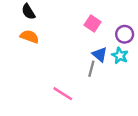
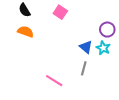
pink square: (93, 24) -> (60, 12), moved
gray line: (91, 69) -> (84, 68), moved

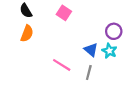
orange semicircle: (26, 32) -> (27, 33), turned 91
pink line: (54, 81) -> (62, 65), moved

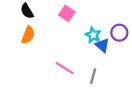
blue triangle: (91, 50) -> (102, 45), moved
cyan star: (109, 51) -> (93, 35), moved

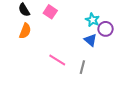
pink square: (67, 13) -> (50, 12), moved
cyan star: (93, 35) -> (92, 20), moved

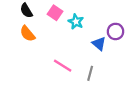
cyan star: (92, 20) -> (76, 22), moved
orange semicircle: (25, 31) -> (27, 34), turned 119

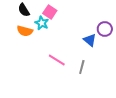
cyan star: (76, 22) -> (42, 23), moved
orange semicircle: (27, 34) -> (25, 31), turned -35

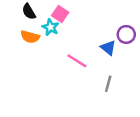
pink line: (57, 60) -> (77, 61), moved
gray line: (82, 67) -> (108, 84), moved

